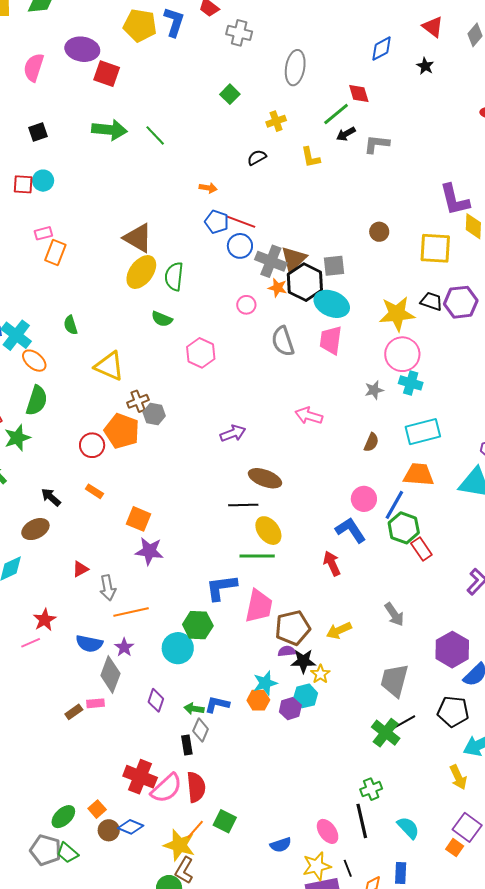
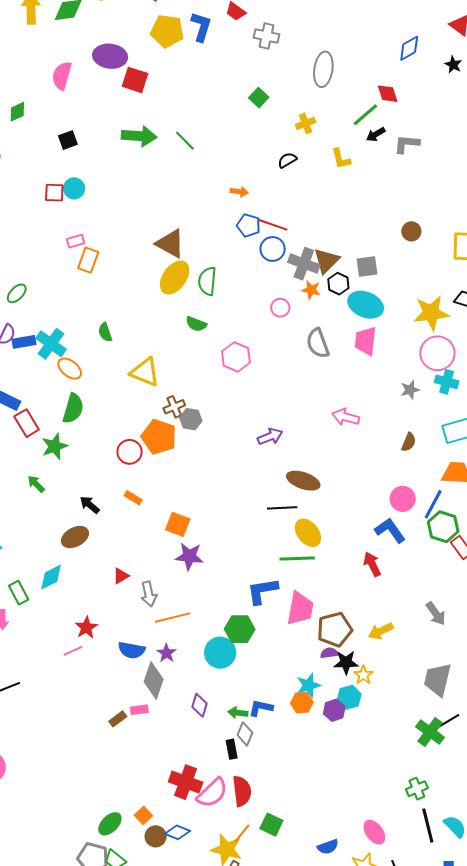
black hexagon: (305, 282) -> (338, 284), size x0.6
black line: (362, 821) -> (428, 826), moved

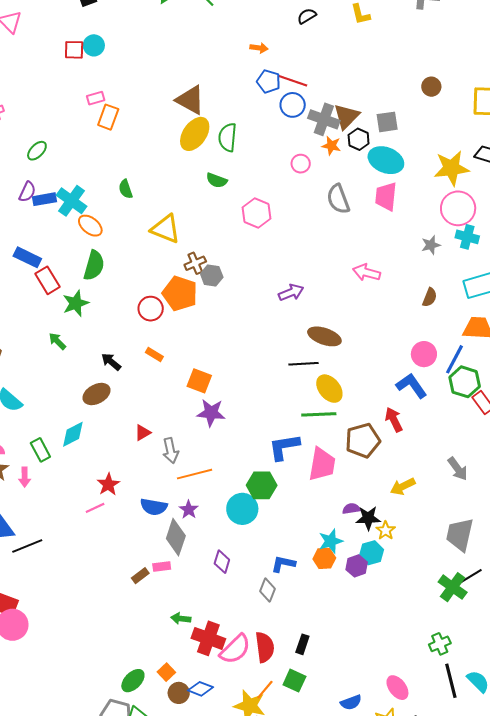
brown pentagon: (335, 630) -> (363, 441), moved
green arrow: (238, 713) -> (181, 619), moved
black rectangle: (232, 749) -> (302, 644), moved, turned 30

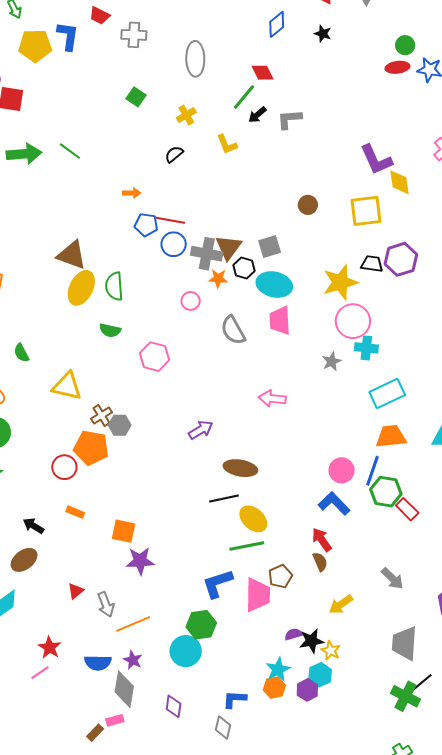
brown semicircle: (430, 297) -> (320, 562), moved, turned -36
brown pentagon: (363, 441) -> (280, 576), moved, size x0.7

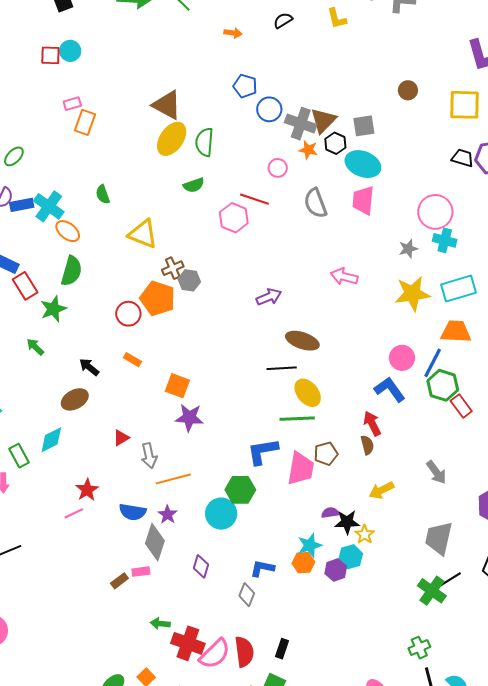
orange arrow: (132, 193) -> (233, 33), moved
red line: (170, 220) -> (254, 199), moved
yellow star: (340, 282) -> (412, 294), moved
green semicircle: (110, 330) -> (194, 185), turned -40

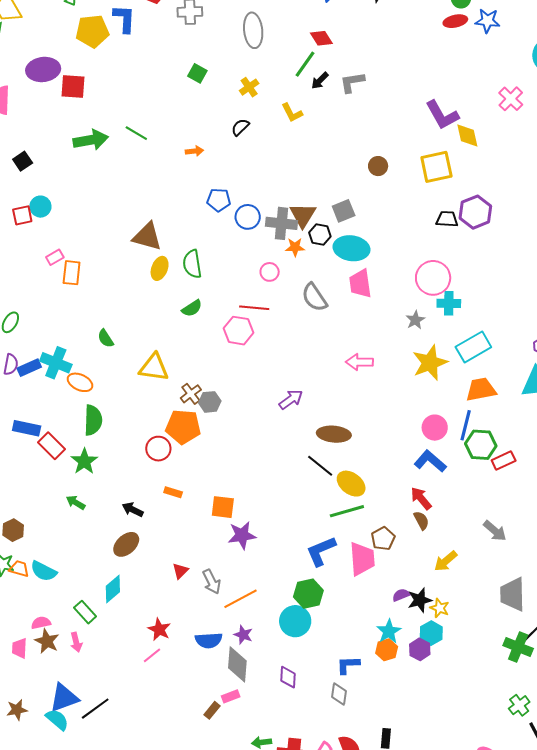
yellow ellipse: (172, 139) -> (160, 268), size x0.7
black line: (282, 368) -> (320, 466), turned 56
red rectangle: (461, 406) -> (504, 461), turned -65

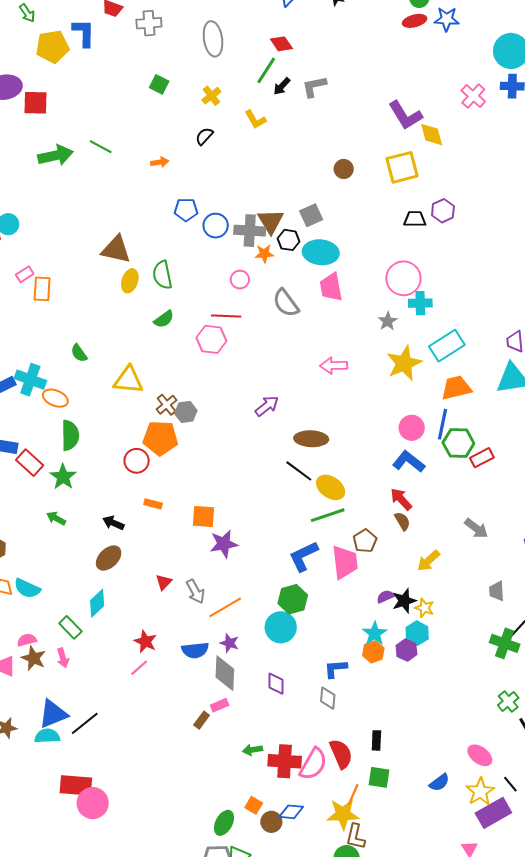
purple hexagon: (475, 212) -> (443, 211), size x0.7
gray trapezoid: (513, 594) -> (497, 591), size x0.6
cyan semicircle: (57, 720) -> (47, 736), turned -40

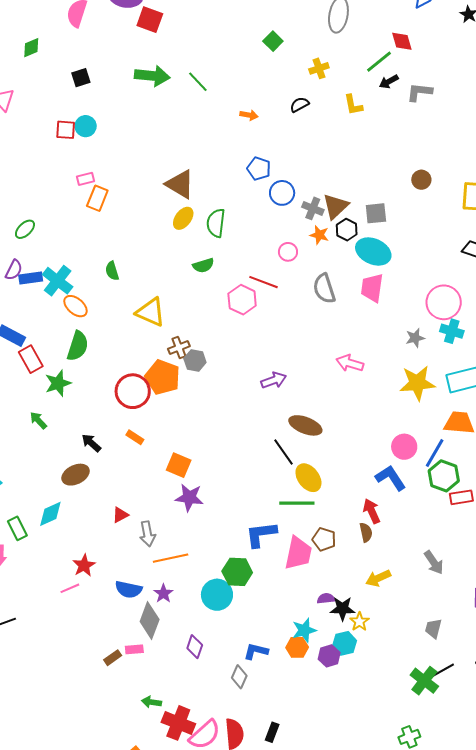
gray cross: (250, 231) -> (313, 208), size x0.7
red circle: (137, 461) -> (133, 391), size x1.4
brown pentagon: (365, 541) -> (324, 539), turned 30

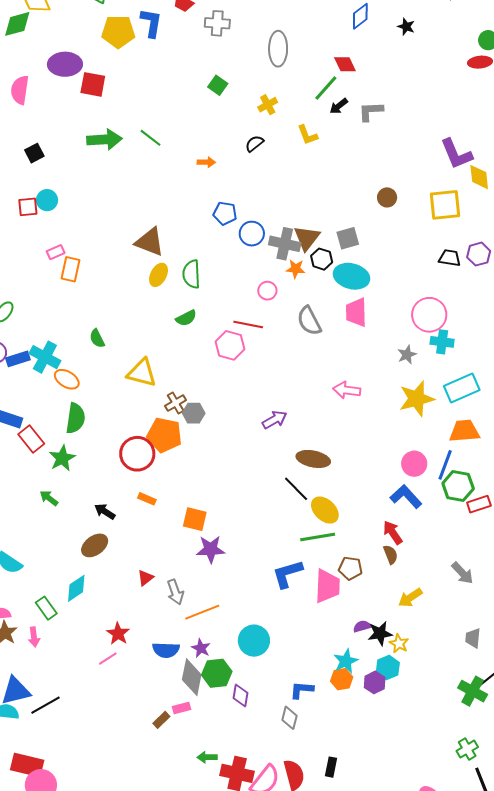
gray cross: (313, 208) -> (285, 244), size x1.4
green hexagon: (237, 572) -> (217, 673), moved

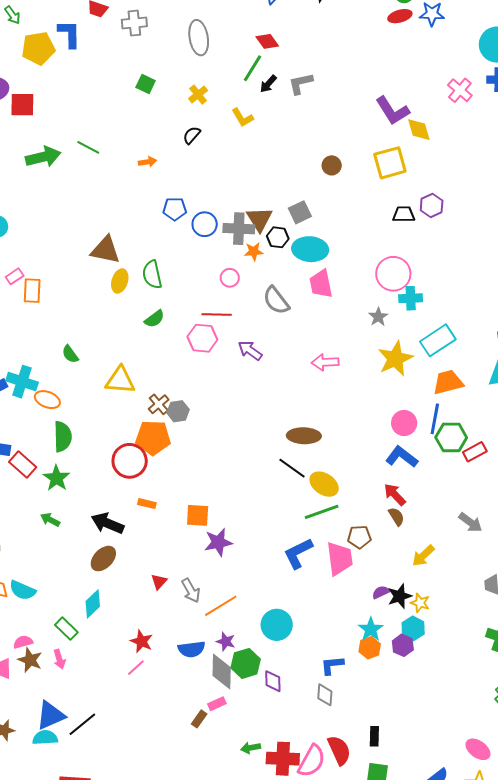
purple arrow: (274, 420) -> (250, 350), moved, turned -105
black arrow: (105, 512) -> (108, 523), size x1.5

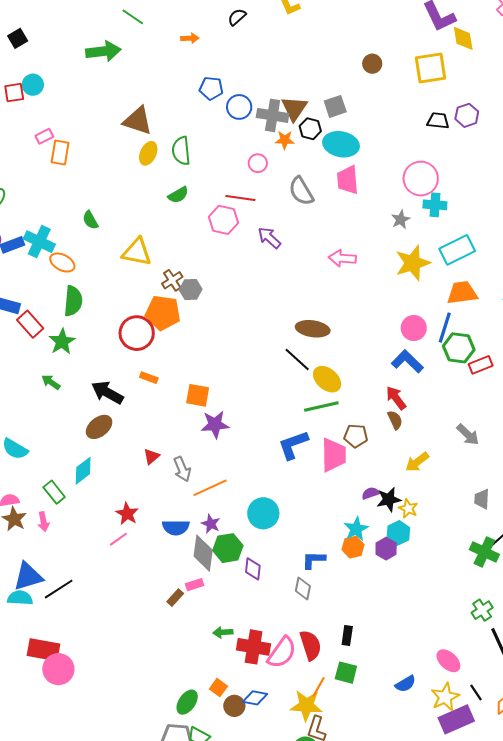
green arrow: (43, 157) -> (103, 51), moved

